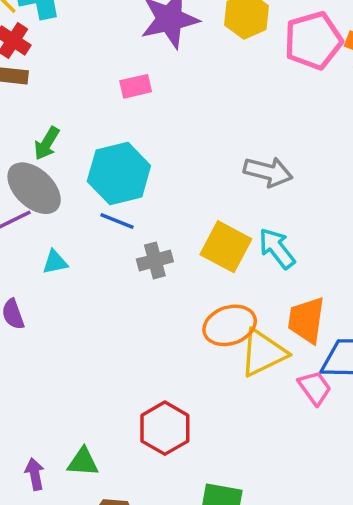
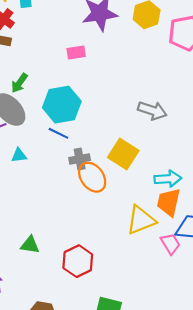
cyan arrow: (277, 248) -> (168, 179), moved, turned 120
orange ellipse: (230, 325) -> (92, 177), moved, turned 68
green triangle: (83, 462) -> (30, 245), moved

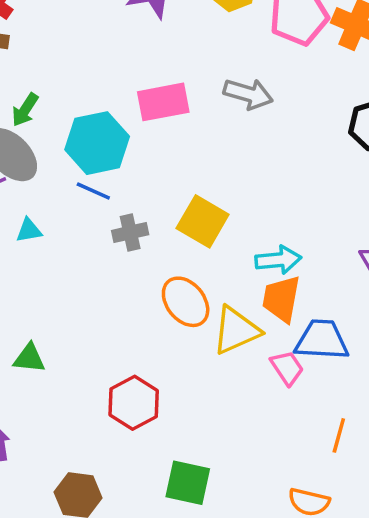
pink rectangle: (76, 53) -> (163, 102), moved, size x1.6
gray arrow: (152, 111) -> (248, 94), moved
orange ellipse: (92, 177) -> (186, 302), moved
green triangle: (30, 245) -> (29, 358), moved

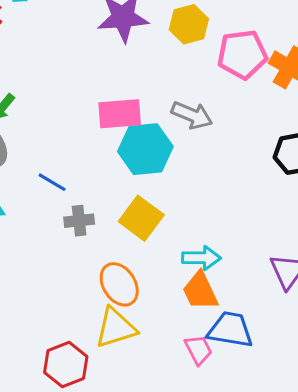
cyan hexagon: (97, 143) -> (145, 149), moved
orange trapezoid: (281, 299) -> (200, 291), turned -42
yellow triangle: (236, 330) -> (116, 328), moved

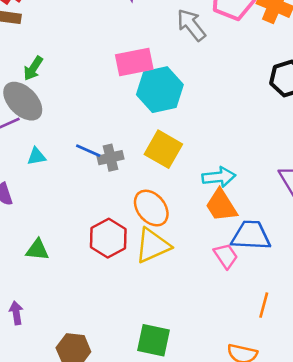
gray arrow: (192, 115) -> (191, 25), moved, turned -144
blue line: (52, 182) -> (88, 151), moved
red hexagon: (66, 365) -> (108, 238), moved

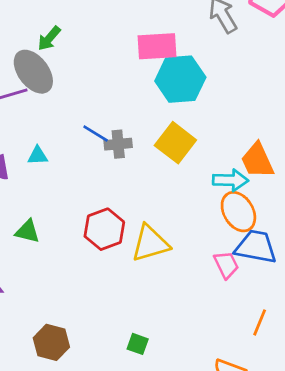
cyan triangle: (36, 156) -> (38, 156), moved
orange trapezoid: (221, 205) -> (257, 161), moved
orange ellipse: (151, 208) -> (238, 212), moved
green square: (154, 340) -> (138, 344), size x0.6

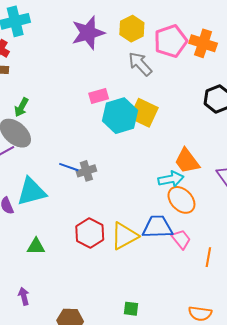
pink rectangle: (157, 46) -> (99, 96), size x0.7
yellow square: (175, 143) -> (144, 113), moved
cyan triangle: (38, 156) -> (31, 192), size x2.0
blue trapezoid: (256, 247) -> (157, 227), moved
orange line: (260, 322) -> (208, 257), moved

